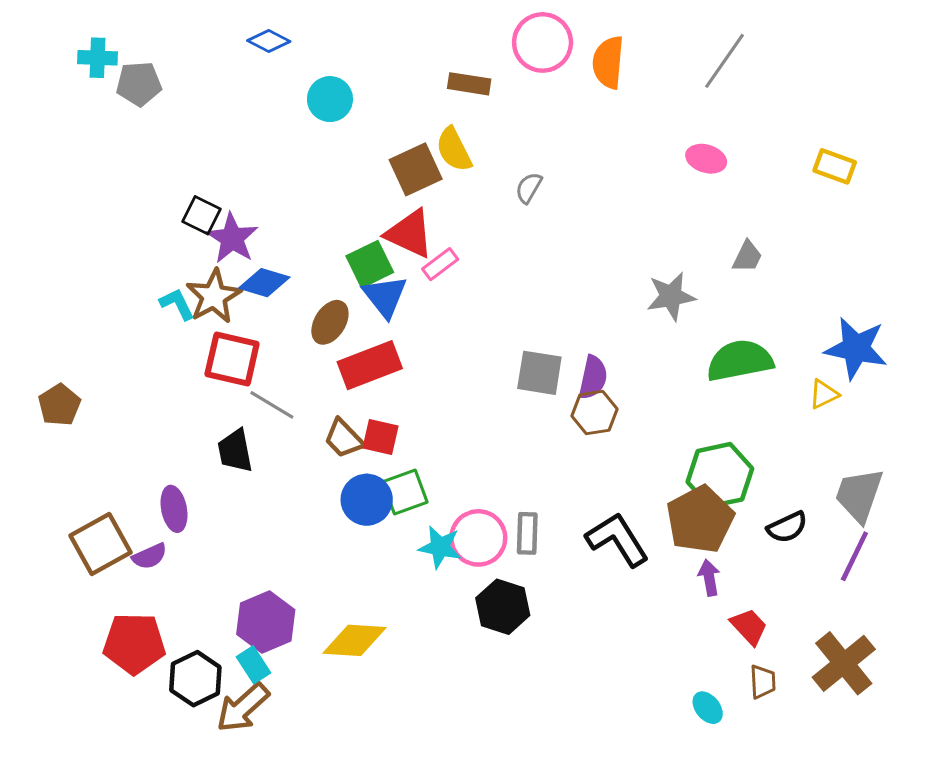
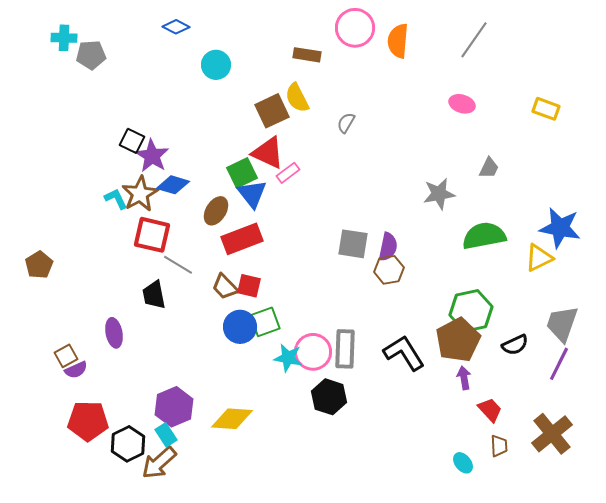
yellow triangle: (824, 394) -> (539, 258), size x1.4
gray rectangle: (527, 533) -> (345, 349), size x1.4
brown square: (101, 544) -> (66, 356), size x0.6
purple semicircle: (150, 556) -> (76, 370), moved

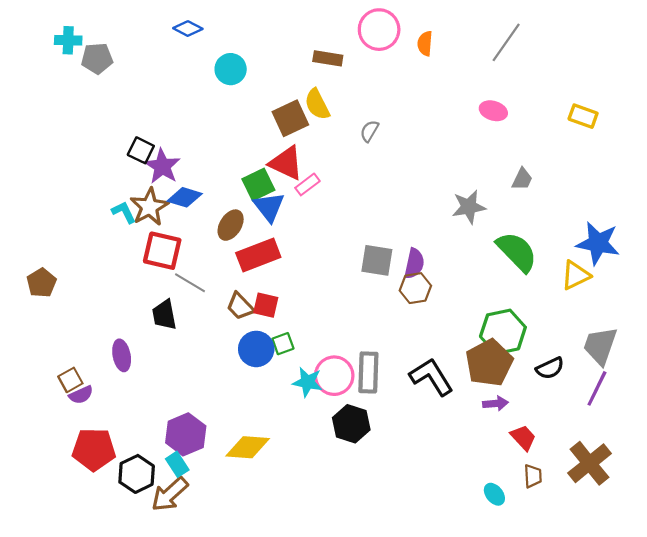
orange semicircle: (398, 41) -> (425, 43), size x0.7
green semicircle: (484, 236) -> (517, 252), turned 57
green square: (265, 322) -> (283, 344), size x0.7
purple arrow: (464, 378) -> (495, 403), turned 95

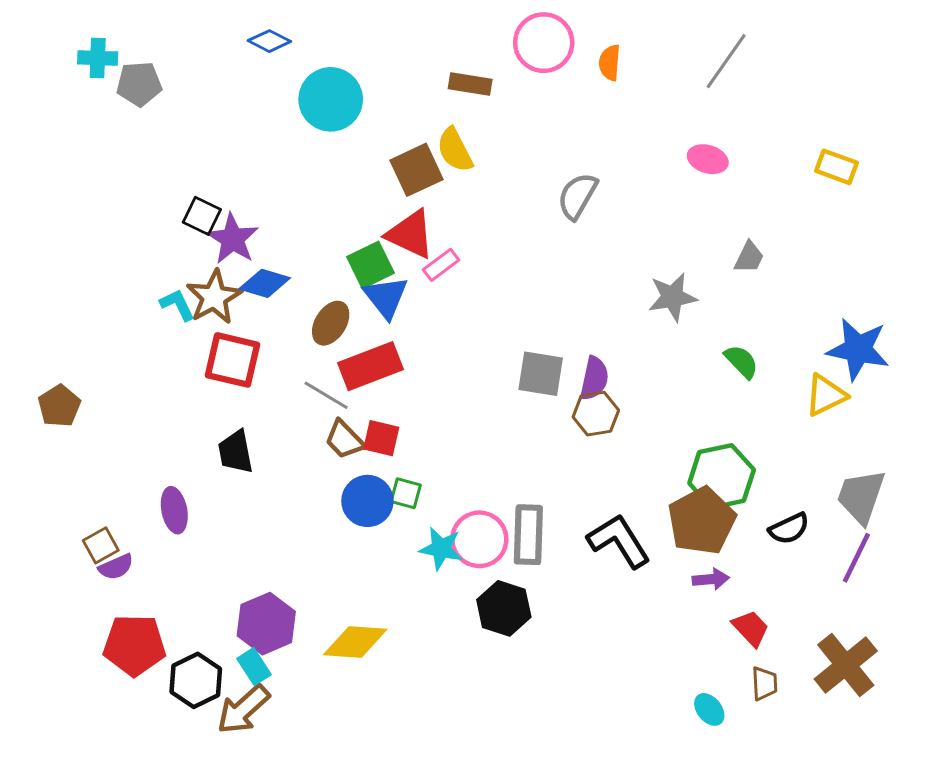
cyan circle: (231, 69) -> (331, 99), size x1.4
gray semicircle: (369, 131) -> (577, 196), moved, size x1.5
green semicircle: (517, 252) -> (741, 361), size x0.6
gray line: (190, 283) -> (326, 395), moved
green square: (283, 344) -> (406, 493), turned 35

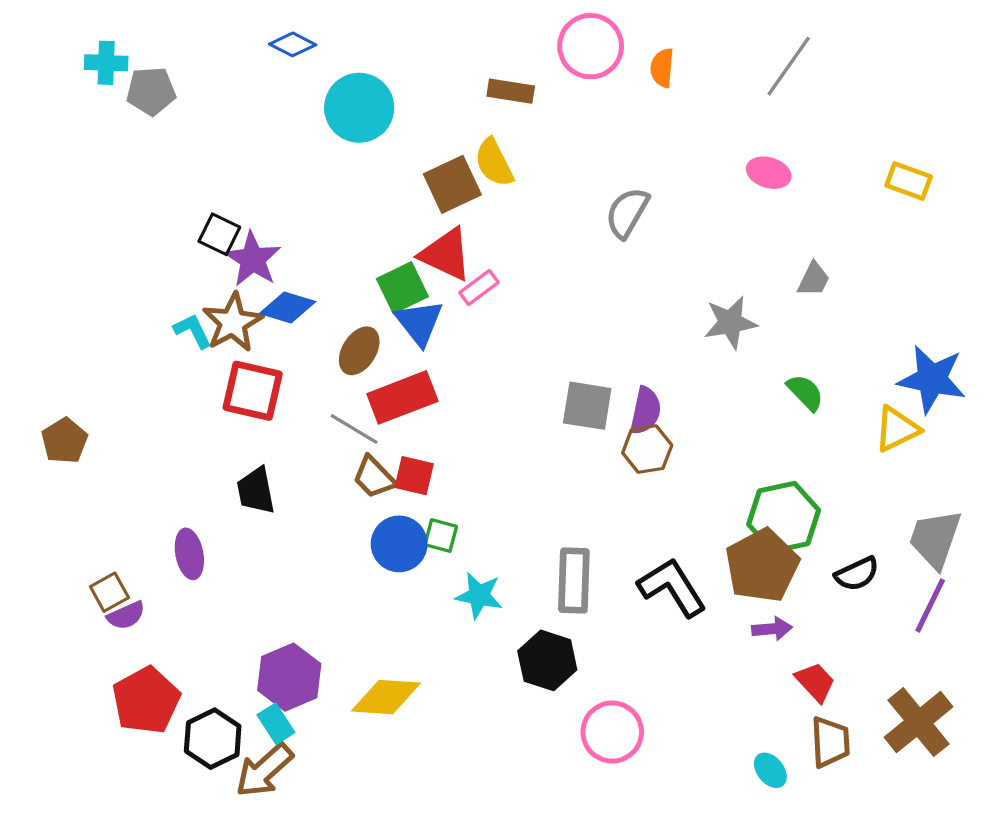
pink circle: (479, 539) -> (612, 732), moved
red pentagon: (134, 645) -> (146, 700), turned -30
brown trapezoid: (764, 683) -> (830, 742), size x1.4

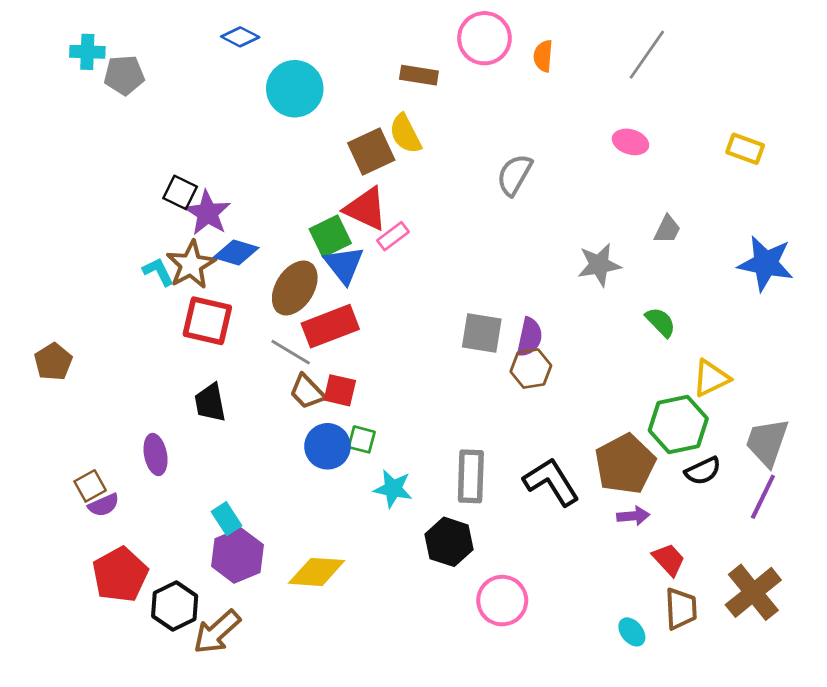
brown ellipse: (359, 351) -> (295, 288), size x1.4
blue star: (932, 379) -> (766, 263), moved
yellow triangle: (897, 429) -> (711, 378), moved
green hexagon: (784, 517) -> (678, 424), moved
cyan rectangle: (276, 724) -> (227, 519), moved

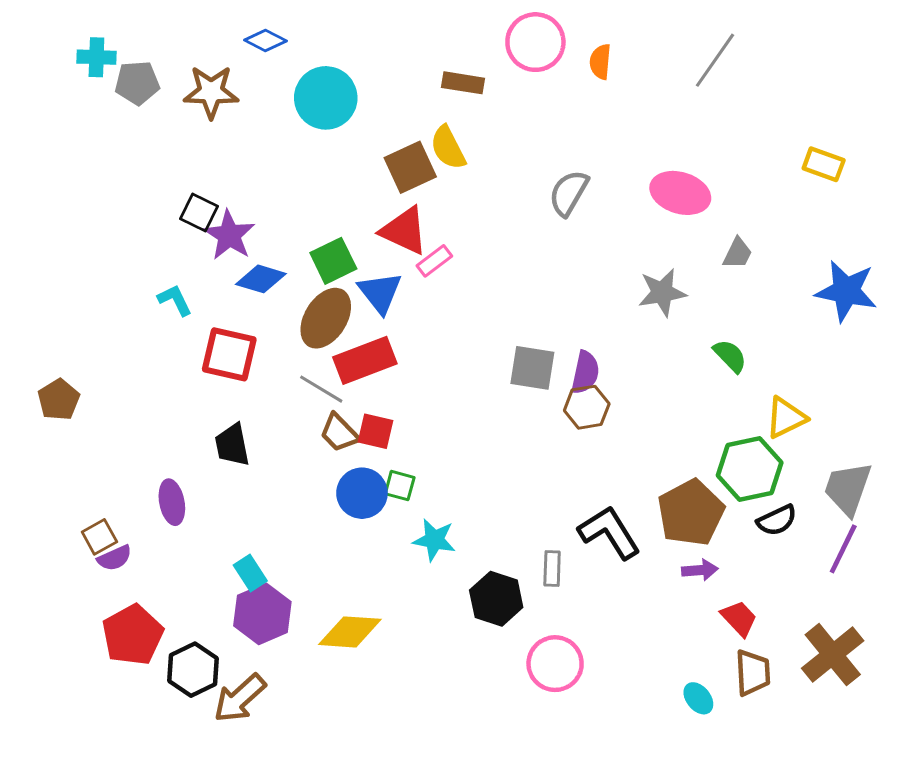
pink ellipse: (631, 142) -> (680, 193), moved, size x1.5
green square: (330, 236) -> (333, 261), moved
brown star: (191, 265) -> (211, 92), moved, turned 30
gray rectangle: (471, 476) -> (552, 569), moved, size x0.6

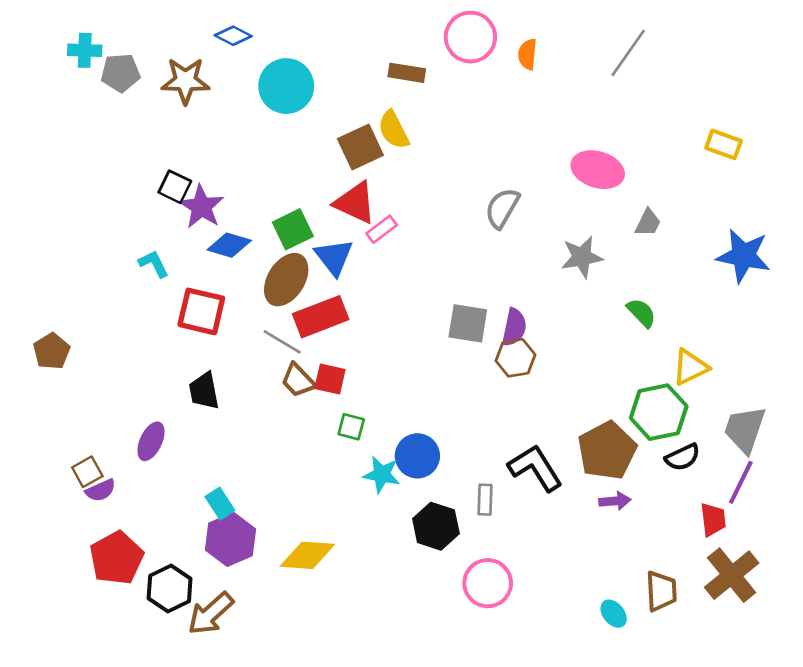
gray semicircle: (569, 193) -> (502, 208), moved
blue circle: (362, 493) -> (417, 456), moved
purple ellipse: (172, 502) -> (151, 441), turned 36
red trapezoid: (739, 618) -> (713, 520), moved, turned 36

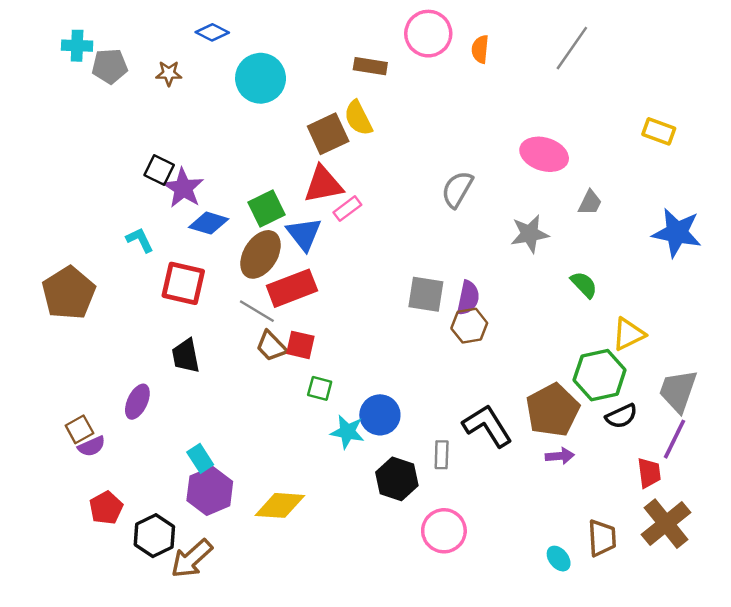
brown star: (185, 81) -> (169, 73), size x0.6
red triangle: (355, 203) -> (323, 184), turned -36
brown pentagon: (52, 351) -> (69, 293), moved, size x1.6
red pentagon: (117, 558) -> (106, 508), size x0.7

